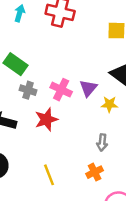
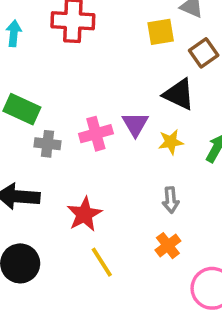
pink cross: (61, 90) -> (96, 134), turned -30
red star: (46, 119) -> (84, 214), moved

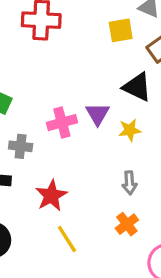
gray cross: (48, 144) -> (21, 146), moved

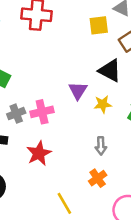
pink cross: (62, 123) -> (42, 112), moved
gray cross: (21, 146) -> (16, 114), turned -30
yellow line: (67, 239) -> (64, 203), moved

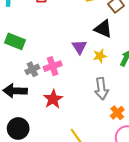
gray arrow: (101, 146) -> (101, 89), size x1.5
orange cross: (98, 178) -> (117, 113), moved

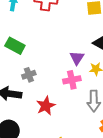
pink cross: (53, 66) -> (72, 80), moved

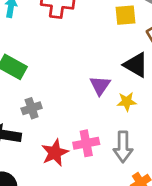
pink cross: (72, 80) -> (86, 143), moved

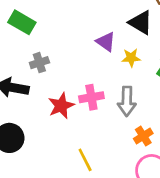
purple triangle: (100, 85) -> (106, 42), turned -30

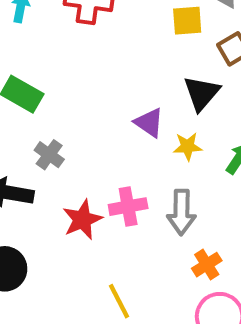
black triangle: (141, 23) -> (202, 93), turned 40
gray cross: (39, 63) -> (49, 155), turned -36

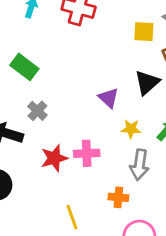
yellow star: (188, 146) -> (131, 129), moved
gray arrow: (181, 212) -> (139, 165), moved
orange cross: (207, 265) -> (118, 197), moved, turned 30

